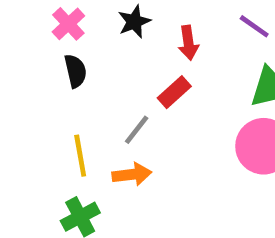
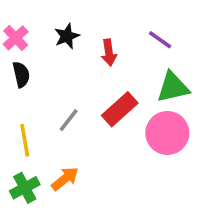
red rectangle: (174, 92) -> (120, 109), moved, size x1.4
orange arrow: (132, 174) -> (65, 179), moved, turned -32

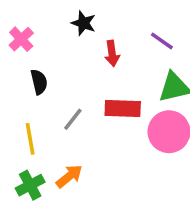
black star: (67, 36) -> (84, 23), moved, turned -30
black semicircle: (21, 74) -> (39, 82), moved
red rectangle: (120, 109) -> (123, 109), turned 44

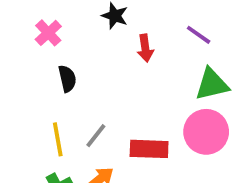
red rectangle: (123, 109) -> (149, 149), moved
gray line: (73, 119) -> (96, 136), moved

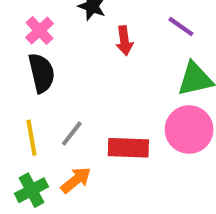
pink cross: (48, 33) -> (40, 31), moved
black semicircle: (67, 79) -> (42, 73), size x1.4

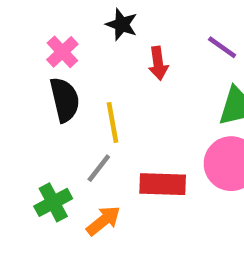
yellow line: (31, 138) -> (113, 123), moved
green cross: (31, 190) -> (53, 202), moved

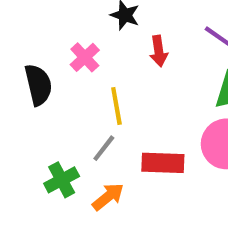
pink cross: (62, 52) -> (85, 57), moved
black semicircle: (65, 100) -> (38, 85), moved

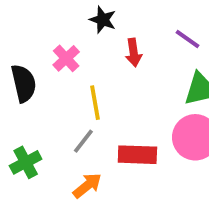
green cross: (62, 180) -> (26, 162), moved

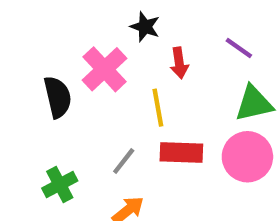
pink cross: (66, 58) -> (105, 69), size x1.5
yellow line: (95, 103) -> (158, 108), moved
red rectangle: (137, 155) -> (181, 153), moved

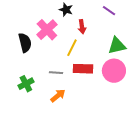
purple line: (239, 48) -> (109, 11), moved
yellow line: (158, 108) -> (72, 48), turned 36
gray line: (124, 161) -> (56, 73), turned 56

